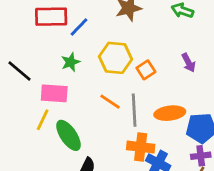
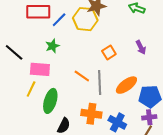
yellow hexagon: (115, 58) -> (85, 19), moved
orange ellipse: (170, 113) -> (126, 85), turned -30
green ellipse: (68, 135) -> (50, 101), turned 50
orange cross: (141, 147) -> (91, 114), moved

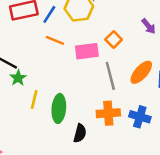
green star: (52, 46) -> (18, 78), moved
pink rectangle: (40, 69) -> (87, 51), moved
orange line: (82, 76) -> (55, 40), moved

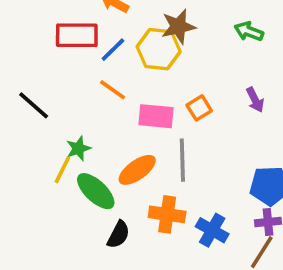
orange ellipse: (141, 72) -> (137, 170), moved
green star: (18, 78) -> (78, 148), moved
green ellipse: (59, 108) -> (96, 191), turned -64

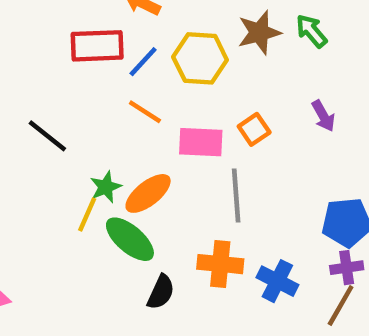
brown star: (178, 26) -> (259, 33), moved
green arrow: (249, 31) -> (311, 31), turned 32
orange ellipse: (137, 170) -> (148, 193), moved

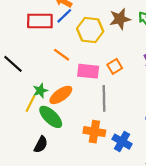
blue line: (143, 62) -> (64, 16), moved
black semicircle: (161, 292) -> (41, 145), moved

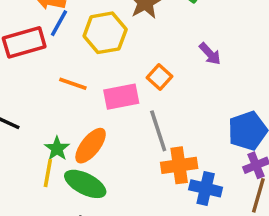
orange cross: (94, 132) -> (179, 165), moved

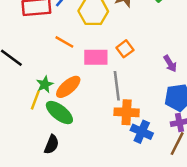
purple arrow: (210, 54) -> (170, 64), moved

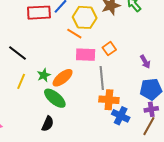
orange line: (64, 42) -> (74, 34), moved
yellow line: (35, 100) -> (21, 81), moved

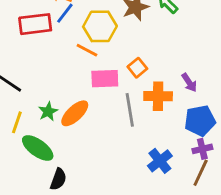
green ellipse: (55, 98) -> (38, 148), moved
orange cross: (109, 100) -> (158, 96), moved
blue cross: (121, 116) -> (160, 161), turned 30

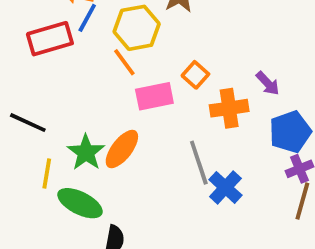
orange line: (87, 50) -> (124, 62), turned 35
gray line: (130, 110) -> (199, 163), moved
green star: (48, 112) -> (86, 152), size x1.4
blue cross: (160, 161) -> (225, 187), moved

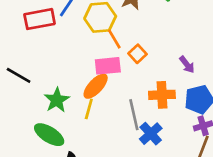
orange line: (124, 62) -> (114, 39), moved
orange cross: (229, 108) -> (162, 95), moved
orange ellipse: (122, 149) -> (96, 86), moved
yellow line: (47, 174) -> (89, 109), moved

